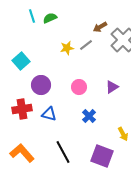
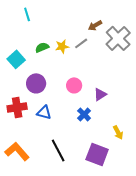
green semicircle: (50, 18) -> (42, 47), moved
purple triangle: (112, 87) -> (100, 94), moved

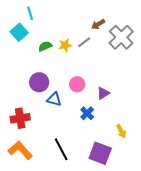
cyan square: (16, 59) -> (19, 32), moved
red cross: (17, 107) -> (20, 118), moved
blue triangle: (44, 112) -> (54, 99), moved

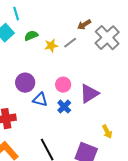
green semicircle: (45, 46) -> (31, 36), moved
purple triangle: (103, 93) -> (89, 94), size x1.5
blue cross: (87, 113) -> (64, 107), moved

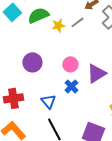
green semicircle: (31, 36) -> (38, 15), size x1.5
blue triangle: (40, 100) -> (48, 101), moved, turned 35

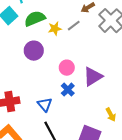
purple circle: (32, 62) -> (34, 51), moved

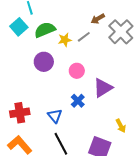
pink circle: (67, 68) -> (77, 71), moved

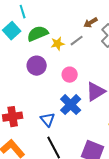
blue cross: (78, 101) -> (71, 105), size x1.5

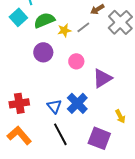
blue cross: (71, 105) -> (77, 103), moved

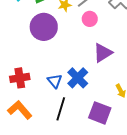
purple circle: (43, 52) -> (44, 27), size x1.4
pink circle: (76, 61) -> (90, 19), moved
black line: (60, 134) -> (61, 109), turned 45

